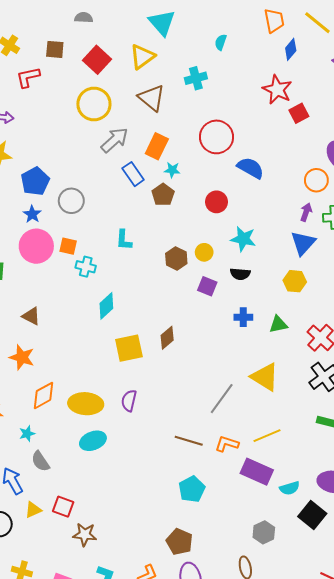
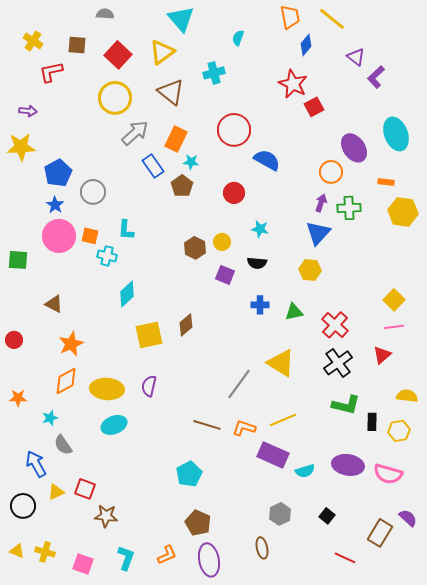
cyan star: (243, 239) -> (260, 229), size x0.7
cyan L-shape: (124, 240) -> (126, 230), moved
orange star: (22, 357) -> (71, 344), moved, turned 30
cyan pentagon: (192, 489) -> (189, 474), moved
black square: (312, 515) -> (327, 516), moved, size x0.6

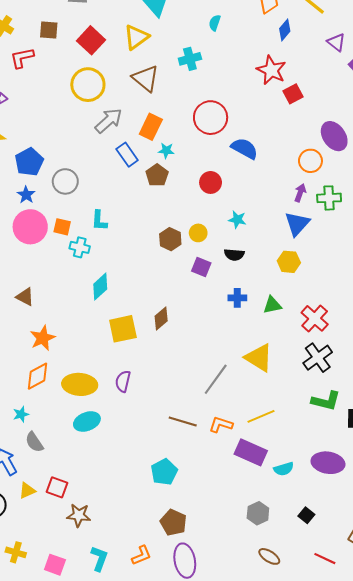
brown ellipse: (262, 548) -> (269, 556), moved, turned -45

